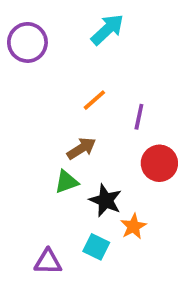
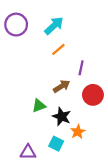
cyan arrow: (107, 29) -> (54, 26), moved
orange line: (94, 100) -> (58, 49), moved
brown arrow: (81, 148) -> (62, 86), moved

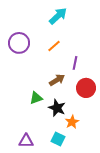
purple circle: (16, 25) -> (19, 43), moved
cyan arrow: (54, 26) -> (58, 16), moved
cyan square: (56, 144) -> (58, 139), moved

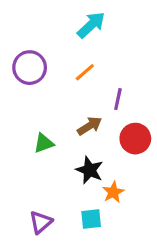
green triangle: (36, 98) -> (44, 143), moved
cyan square: (58, 139) -> (91, 219), turned -32
purple triangle: (26, 141) -> (41, 222), turned -42

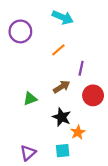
cyan arrow: (91, 25) -> (63, 17), turned 66
purple circle: (30, 68) -> (20, 31), moved

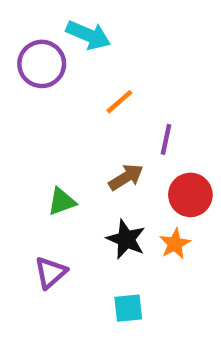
cyan arrow: (63, 17) -> (88, 35), moved
orange star: (78, 132) -> (175, 244), moved
purple triangle: (28, 153) -> (51, 273), moved

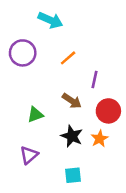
purple circle: (42, 64) -> (23, 53), moved
brown arrow: (126, 177) -> (72, 101), turned 66

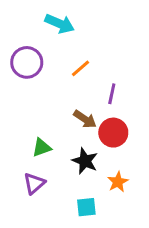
red circle: (108, 111) -> (113, 133), moved
green triangle: (35, 115) -> (42, 147), moved
orange star: (100, 139) -> (118, 182), moved

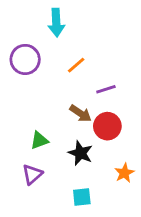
cyan arrow: (60, 24) -> (56, 23), turned 64
purple line: (112, 94) -> (106, 89), turned 60
orange star: (118, 182) -> (124, 173), moved

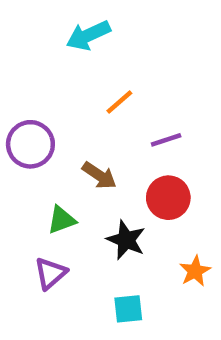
cyan arrow: (56, 23) -> (88, 35), turned 68
purple circle: (25, 59) -> (30, 144), moved
brown arrow: (80, 113) -> (99, 175), moved

